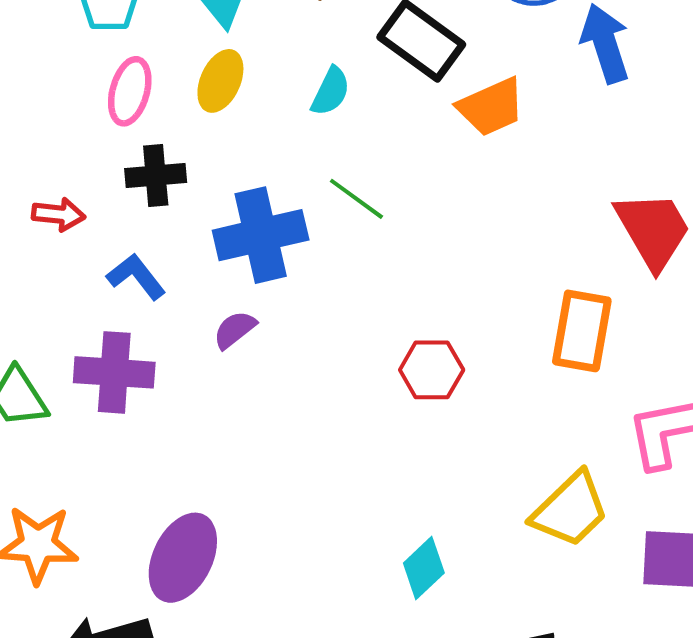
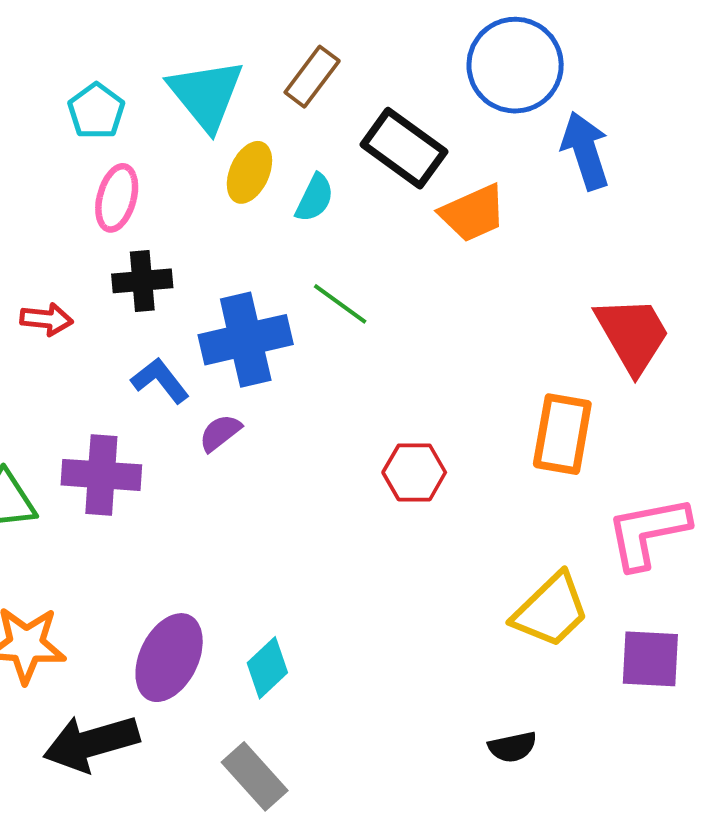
yellow ellipse: (220, 81) -> (249, 172), moved
blue L-shape: (136, 277) -> (160, 380), moved
cyan diamond: (424, 568) -> (267, 668), moved

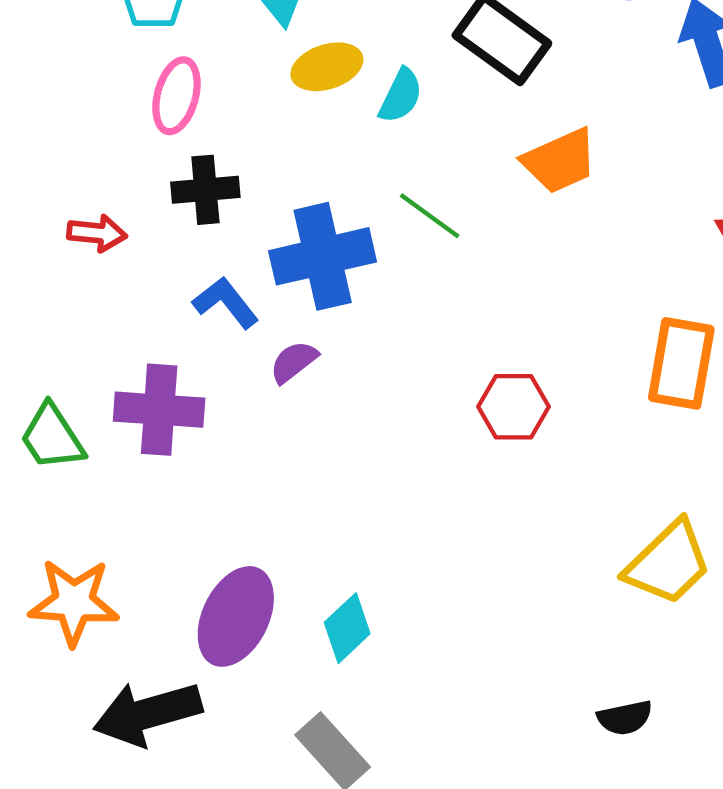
yellow ellipse: (249, 172) -> (327, 67), turned 48
orange trapezoid: (473, 213) -> (560, 161), moved

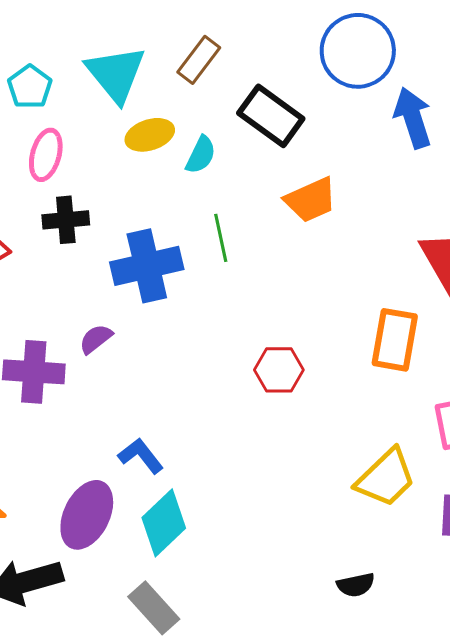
green line: (430, 216) -> (221, 238), turned 42
blue L-shape: (226, 303) -> (141, 456), moved
purple semicircle: (294, 362) -> (96, 339), moved
cyan diamond: (347, 628) -> (164, 523), size x1.4

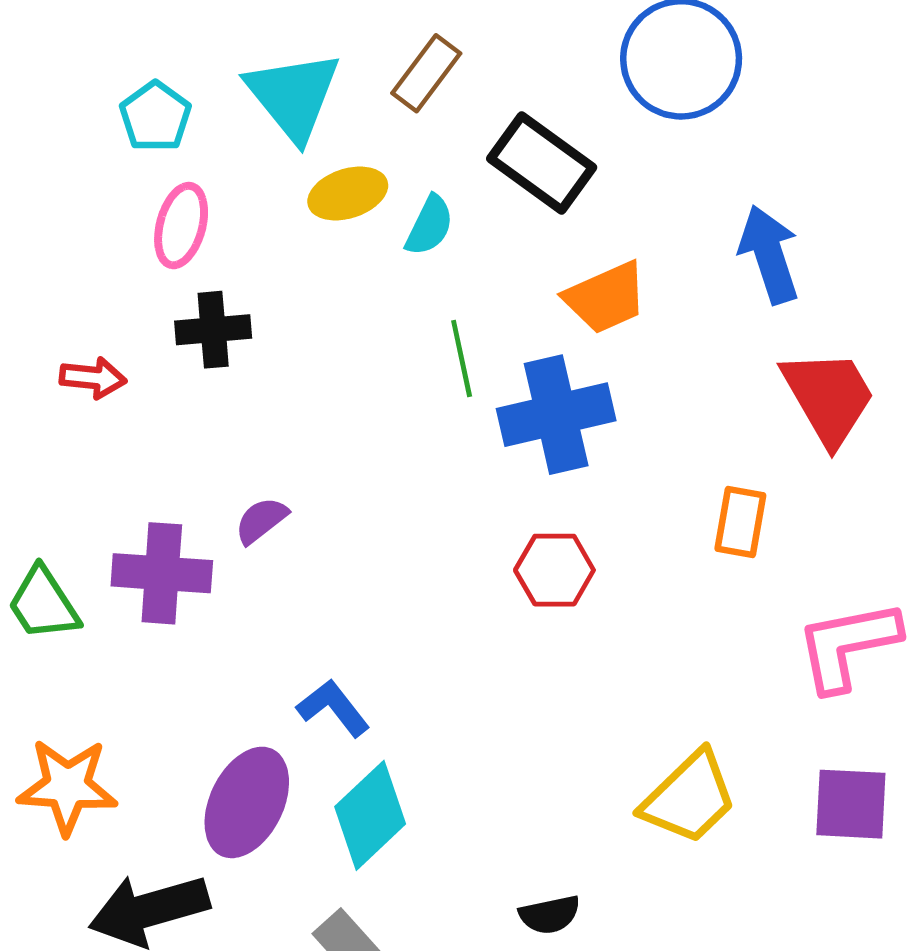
blue arrow: (413, 118) -> (769, 254), moved
blue cross: (147, 266) -> (556, 415), moved
orange rectangle: (395, 340) -> (740, 522), size x0.7
yellow trapezoid: (386, 478) -> (689, 798), moved
black semicircle: (356, 585) -> (550, 915), moved

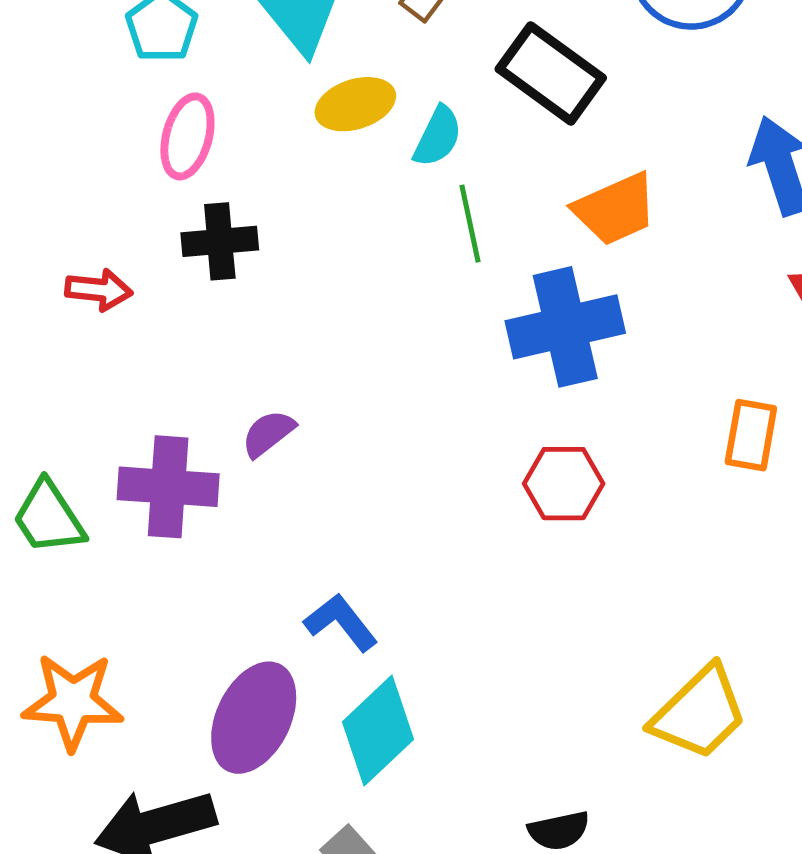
green line: (462, 359) -> (470, 224), moved

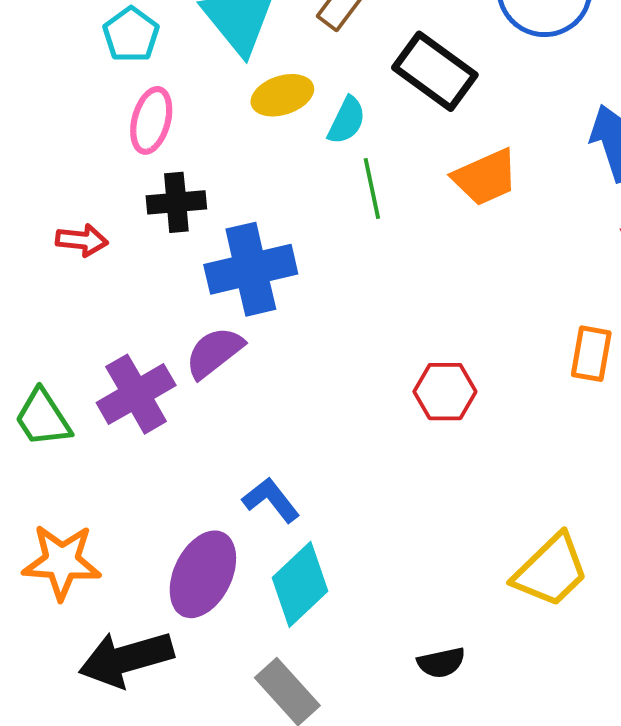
blue cross: (565, 327) -> (251, 269), moved
purple semicircle: (268, 433) -> (214, 352), size x1.4
purple cross: (168, 487) -> (136, 394), turned -34

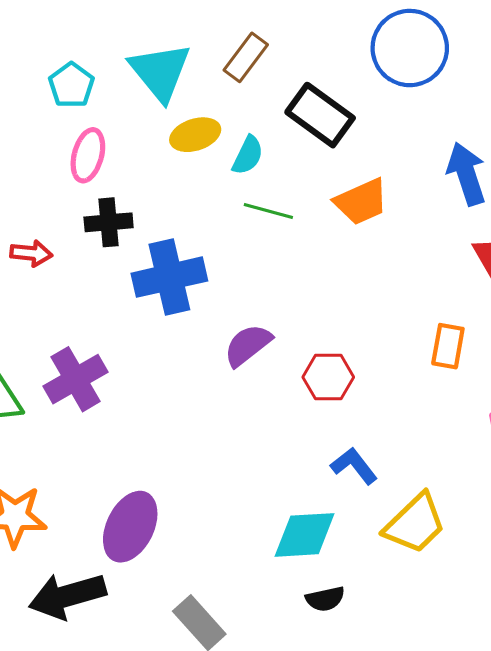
green line: (372, 189) -> (268, 211), turned -63
purple semicircle: (214, 352) -> (248, 345), moved
blue L-shape: (271, 500) -> (354, 466), moved
cyan diamond: (300, 584) -> (305, 535), moved, turned 40

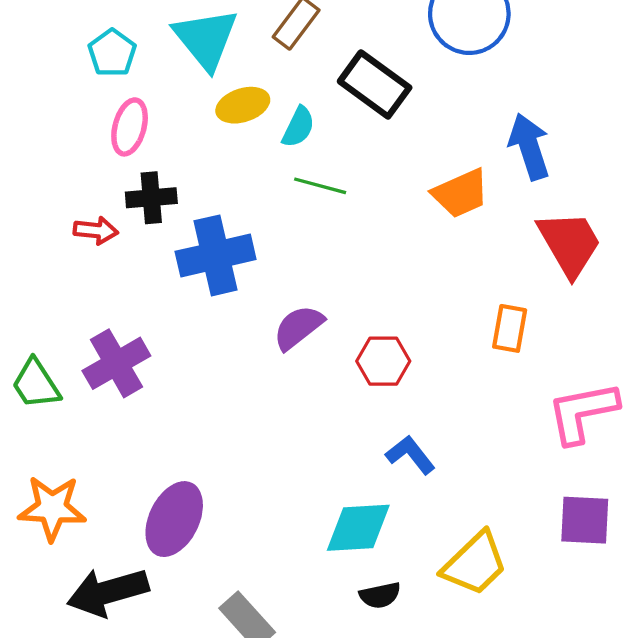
orange trapezoid: (361, 202) -> (461, 193), moved
red arrow: (31, 253) -> (96, 230), moved
yellow trapezoid: (415, 524) -> (475, 564), moved

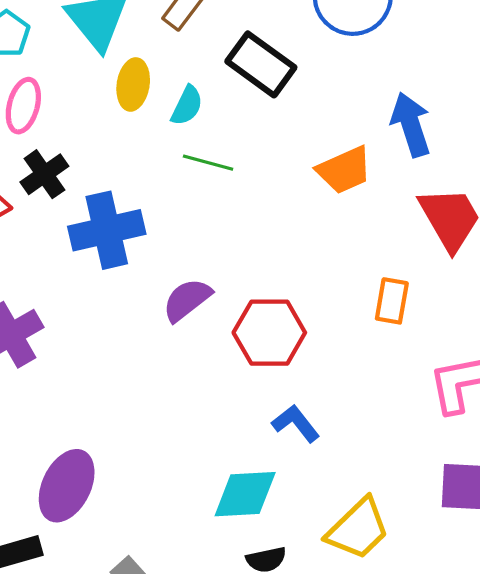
yellow ellipse: (243, 105) -> (133, 84), turned -63
black cross: (151, 198) -> (44, 174), turned -30
red hexagon: (383, 361) -> (269, 333), size x1.4

